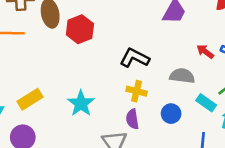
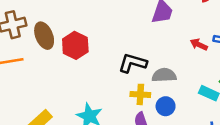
gray semicircle: (182, 76) -> (164, 75), moved
blue circle: (171, 114) -> (166, 106), moved

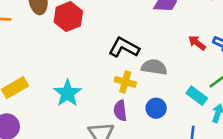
blue circle: (166, 106) -> (156, 108), moved

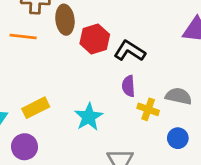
black L-shape: (124, 48) -> (130, 51), moved
purple semicircle: (120, 111) -> (128, 86), moved

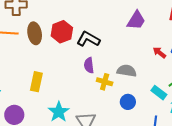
brown ellipse: (65, 20) -> (35, 33), moved
yellow rectangle: (36, 108) -> (36, 82), moved, turned -48
cyan star: (89, 117) -> (59, 112), moved

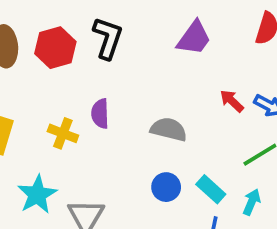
black L-shape: (88, 39) -> (108, 38), moved, turned 75
yellow cross: (105, 82) -> (63, 133), moved
cyan rectangle: (159, 93) -> (211, 189), moved

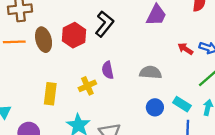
black L-shape: (108, 38) -> (104, 24), turned 30
yellow cross: (63, 133) -> (87, 86), turned -36

